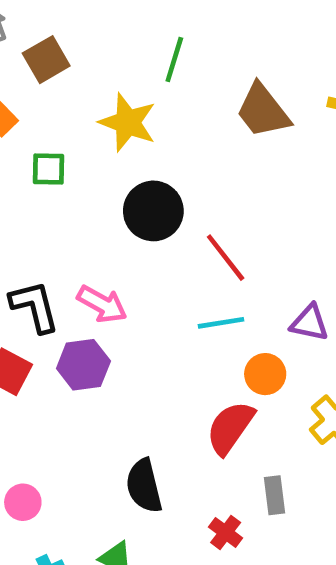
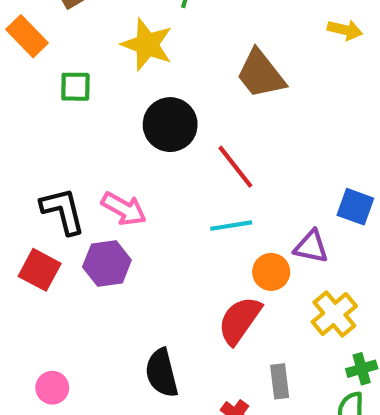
brown trapezoid: (263, 111) -> (261, 74), moved
purple triangle: (309, 323) -> (311, 247), moved

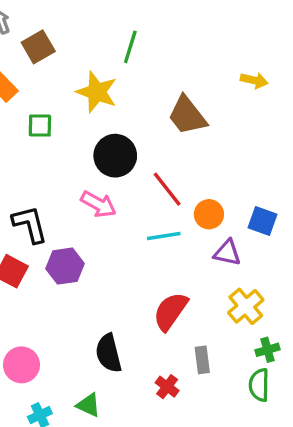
pink arrow: (124, 209) -> (98, 204), moved
orange circle: (271, 272) -> (209, 214), moved
pink circle: (52, 388) -> (21, 365), size x1.4

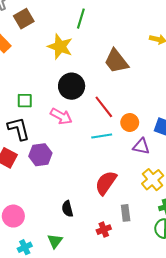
green square: (40, 126) -> (25, 101), moved
black semicircle: (109, 353) -> (67, 209), size x0.7
red cross: (167, 387) -> (104, 230), turned 32
green triangle: (88, 405) -> (55, 241), turned 42

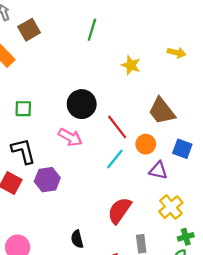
yellow star: (60, 47) -> (131, 65), moved, size x0.7
brown trapezoid: (116, 61) -> (162, 111), moved
green square: (25, 101) -> (23, 109), moved
cyan line: (102, 136) -> (115, 159), turned -42

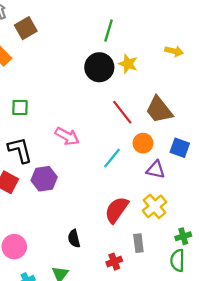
green line: (92, 30) -> (109, 30), moved
black circle: (82, 104) -> (99, 67), moved
red line: (117, 127) -> (122, 112), moved
yellow cross: (171, 207) -> (155, 206), moved

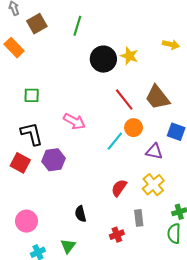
green line: (109, 30) -> (77, 26), moved
orange circle: (143, 143) -> (134, 128), moved
red semicircle: (117, 210) -> (119, 188), size x0.7

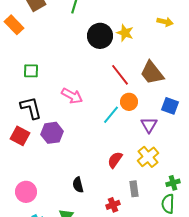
purple triangle: (154, 151) -> (149, 125), turned 48

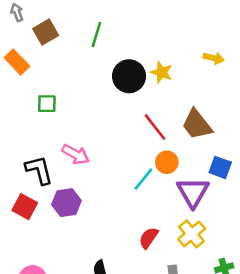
green square: (31, 71) -> (47, 104), moved
pink arrow: (72, 96) -> (76, 154), moved
purple triangle: (149, 125) -> (193, 192), size x1.5

